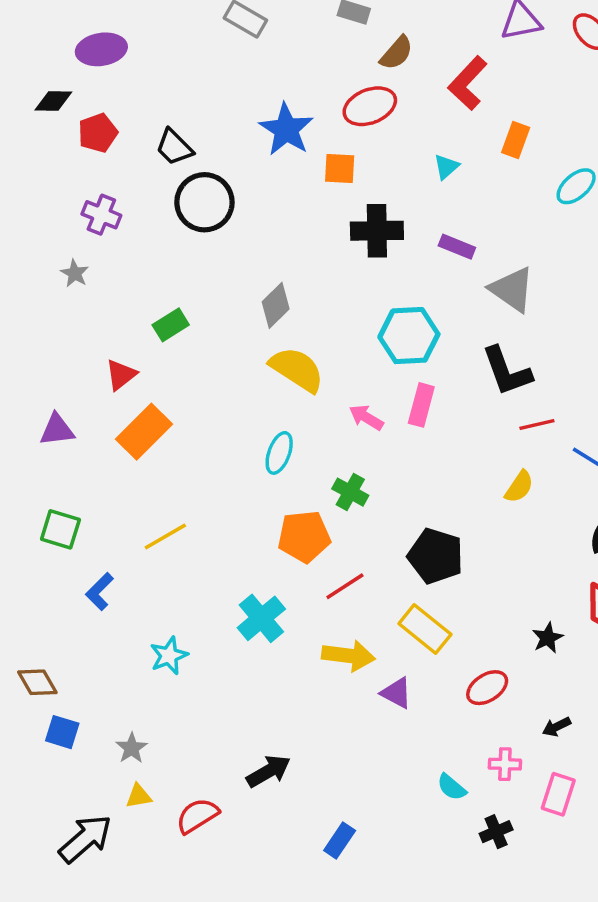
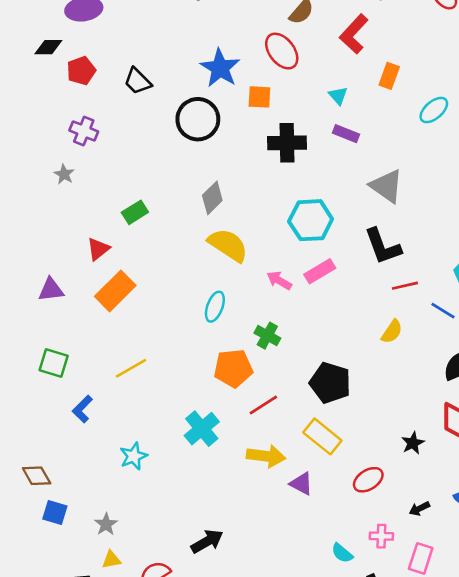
red ellipse: (370, 106) -> (282, 51), turned 75
cyan triangle: (446, 167) -> (338, 96), turned -30
black circle: (204, 202) -> (198, 119), moved
purple rectangle: (457, 247) -> (346, 134), moved
pink rectangle: (421, 405) -> (320, 271), turned 44

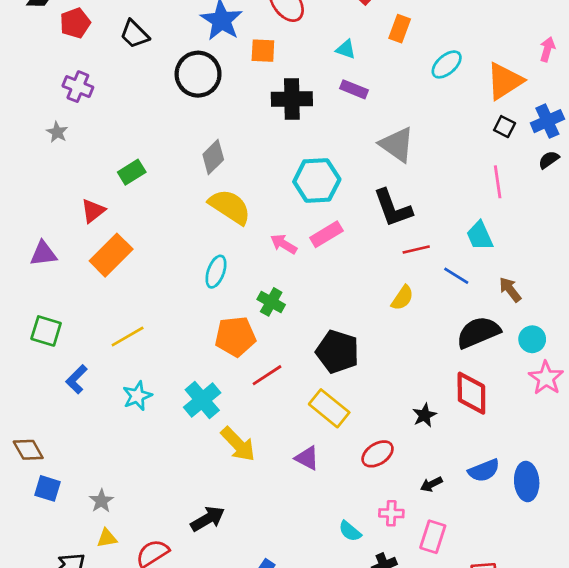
cyan triangle: (338, 96) -> (346, 49), turned -30
cyan star: (134, 456) -> (137, 396), moved
yellow arrow: (266, 456) -> (238, 444), moved, turned 39

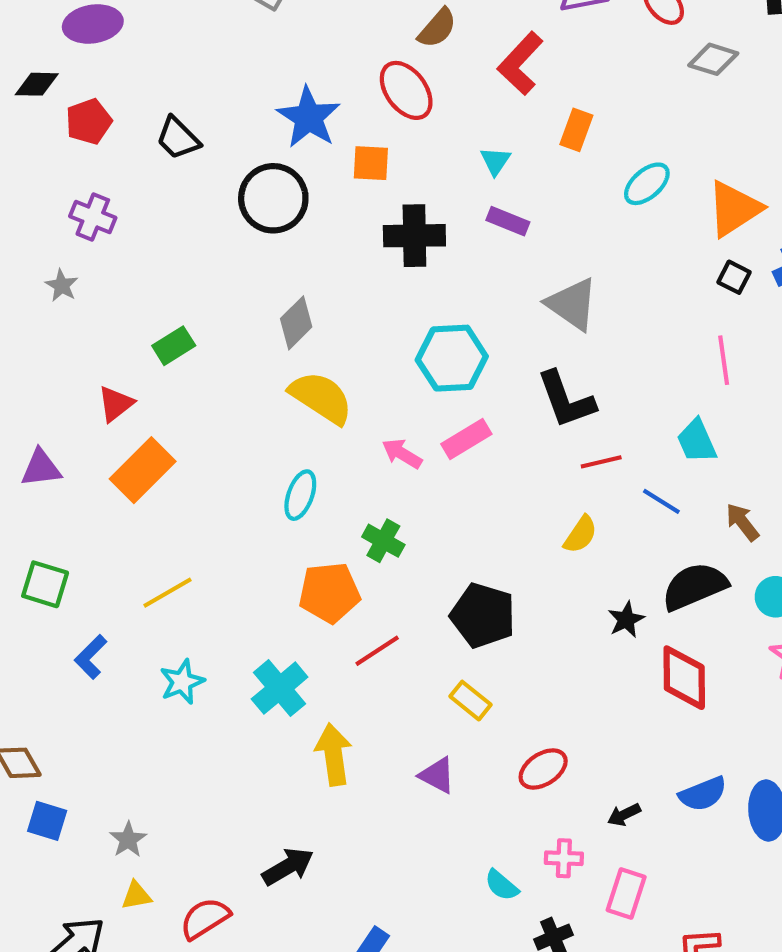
cyan triangle: (346, 49) -> (495, 161), turned 45
yellow rectangle: (329, 408) -> (470, 701), size x0.7
black star: (424, 415) -> (626, 620), moved
yellow arrow: (238, 444) -> (334, 754), turned -144

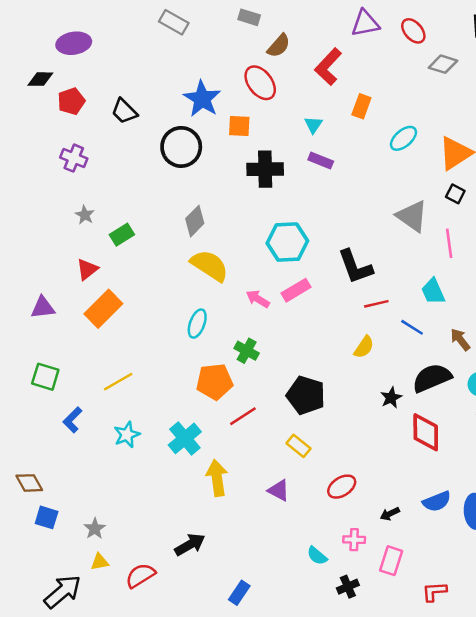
gray star: (62, 285) -> (85, 215), moved
gray triangle: (572, 304) -> (412, 216), moved

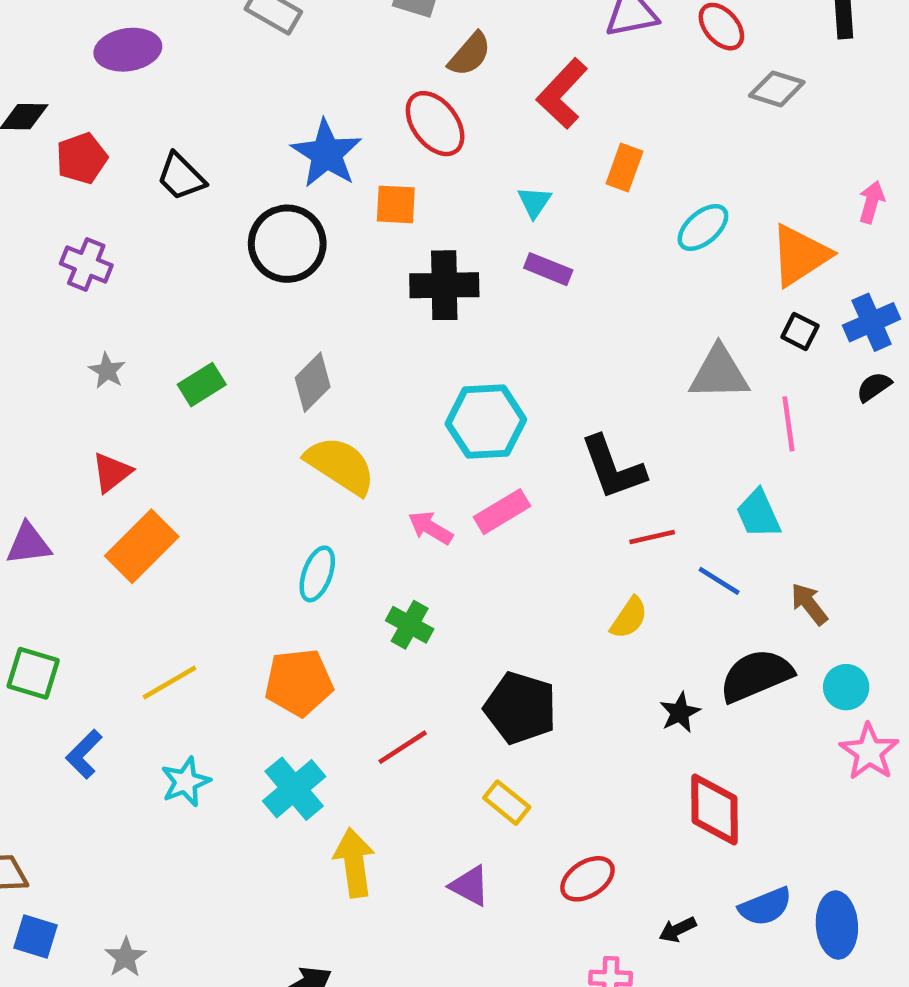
purple ellipse: (74, 43) -> (128, 50), moved
gray triangle: (412, 216) -> (719, 373), turned -36
green rectangle: (122, 235) -> (202, 385), moved
orange pentagon: (214, 382) -> (299, 682), moved
red diamond: (426, 432) -> (714, 810), moved

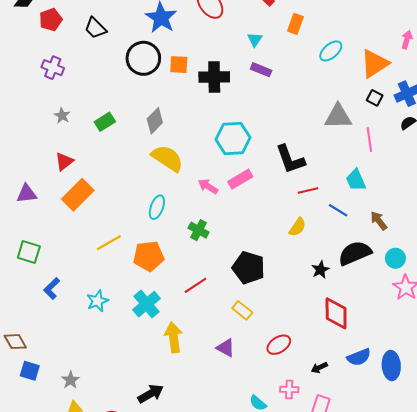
orange square: (396, 204) -> (179, 65), moved
yellow line: (169, 682) -> (109, 243), moved

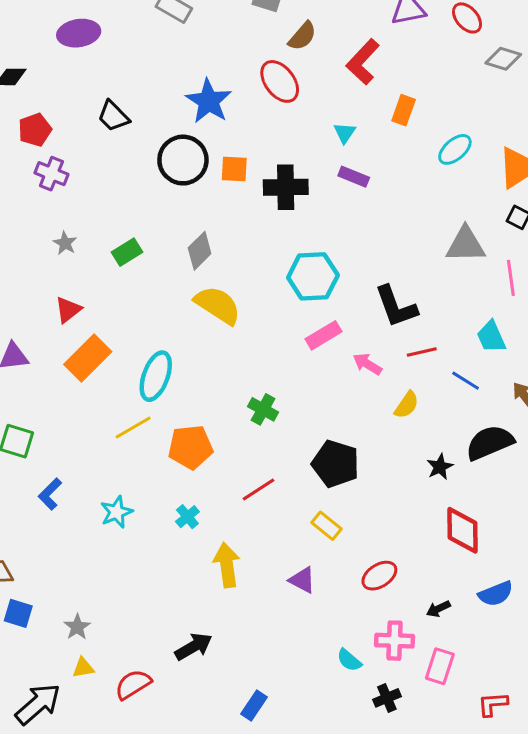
red pentagon: (51, 20) -> (35, 130), moved
pink arrow: (208, 186) -> (367, 364), moved
cyan ellipse: (157, 207) -> (156, 376), moved, size x1.4
cyan cross: (146, 304) -> (187, 517), size x0.6
pink cross: (289, 389) -> (394, 641), size x1.4

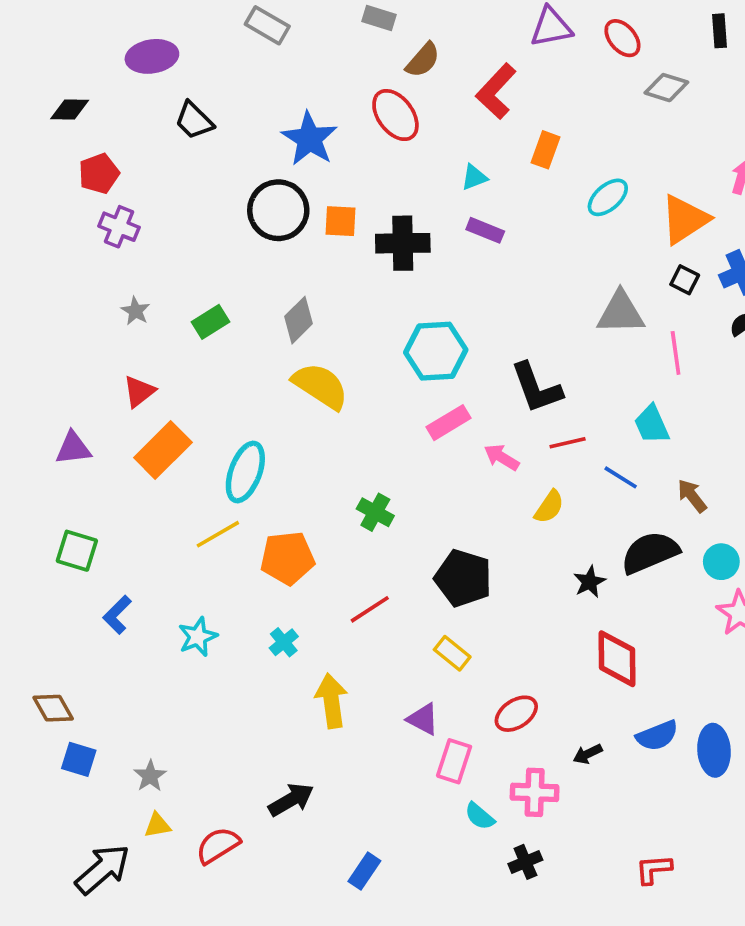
black trapezoid: (113, 116) -> (194, 120), moved
cyan triangle: (345, 133) -> (474, 177), turned 35
pink rectangle: (440, 666) -> (454, 761), moved

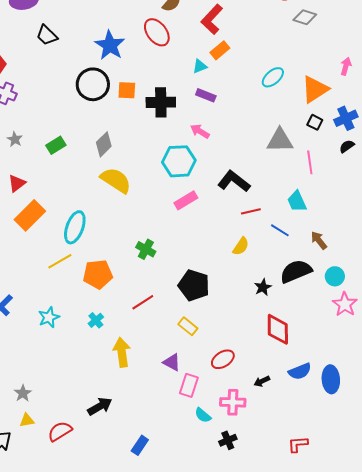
orange rectangle: (546, 150) -> (220, 50), moved, turned 30
black L-shape: (536, 388) -> (234, 181), turned 148
pink arrow: (502, 457) -> (200, 131), moved

